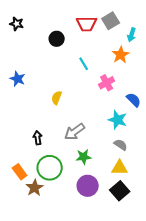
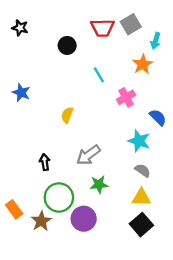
orange rectangle: (20, 172) -> (14, 209), moved
purple circle: (88, 186) -> (84, 219), moved

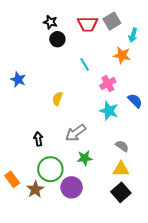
black star: (20, 28) -> (50, 22), moved
orange star: (143, 64) -> (122, 55), turned -30
cyan star: (139, 141) -> (109, 111), moved

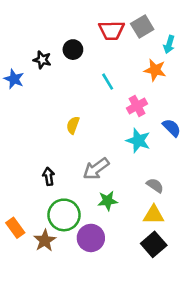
black star: (50, 22) -> (42, 60), moved
blue star: (18, 80) -> (14, 79), moved

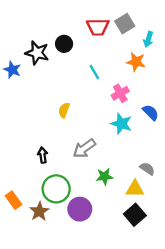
black star: (42, 60) -> (37, 53), size x1.5
gray semicircle: (155, 185) -> (147, 169), moved
green star: (108, 201) -> (105, 177), moved

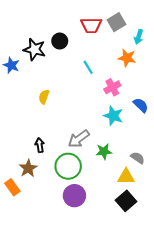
yellow semicircle: (64, 110) -> (44, 97), moved
green star: (105, 177) -> (104, 151), moved
green circle: (56, 189) -> (68, 166), moved
brown star: (39, 211) -> (28, 168), moved

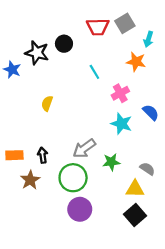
orange rectangle: (12, 187) -> (14, 155), moved, turned -56

